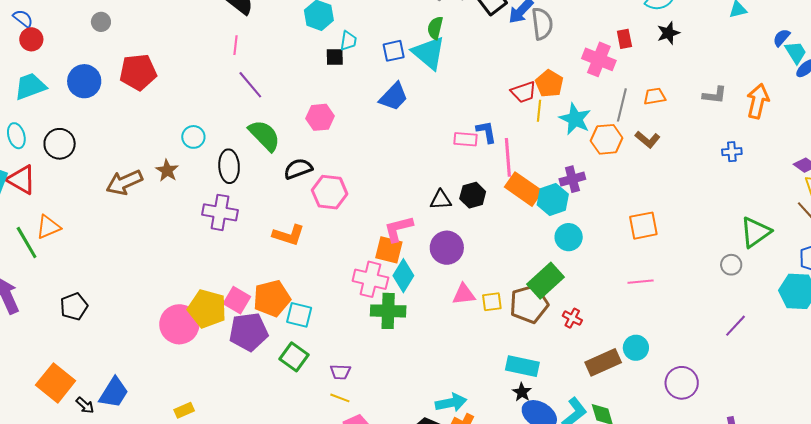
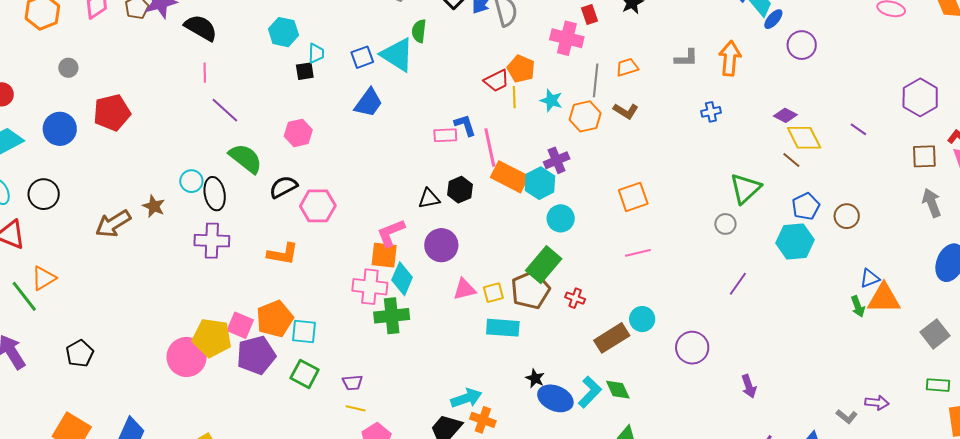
green semicircle: (435, 28) -> (419, 31), moved
cyan star: (575, 119) -> (551, 100), size x0.7
cyan circle: (193, 137) -> (191, 181), moved
cyan rectangle: (522, 366) -> (503, 328), moved

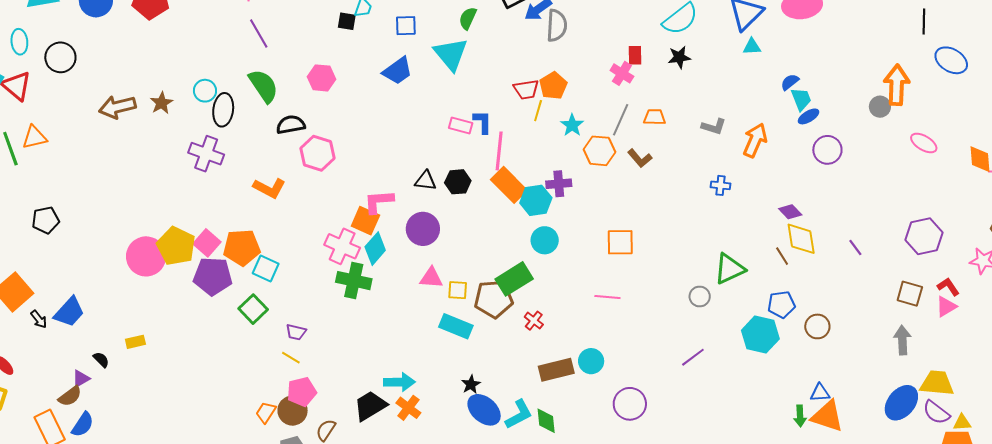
pink cross: (567, 38) -> (622, 73), moved, size x0.7
cyan triangle: (397, 55) -> (451, 54), moved

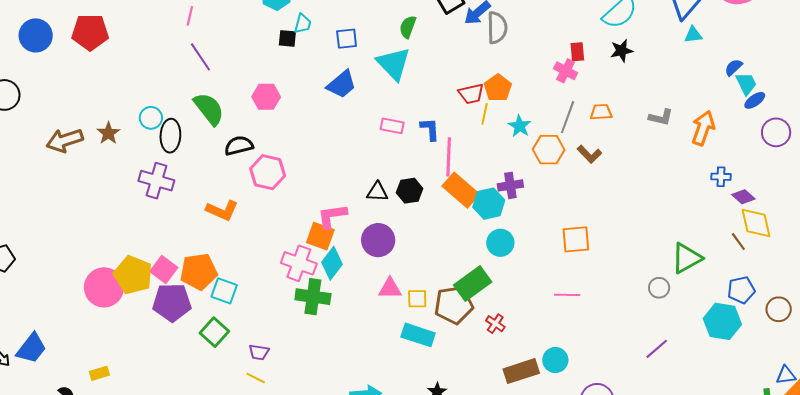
pink rectangle: (461, 126) -> (392, 126), moved
blue cross: (721, 185) -> (721, 177), moved

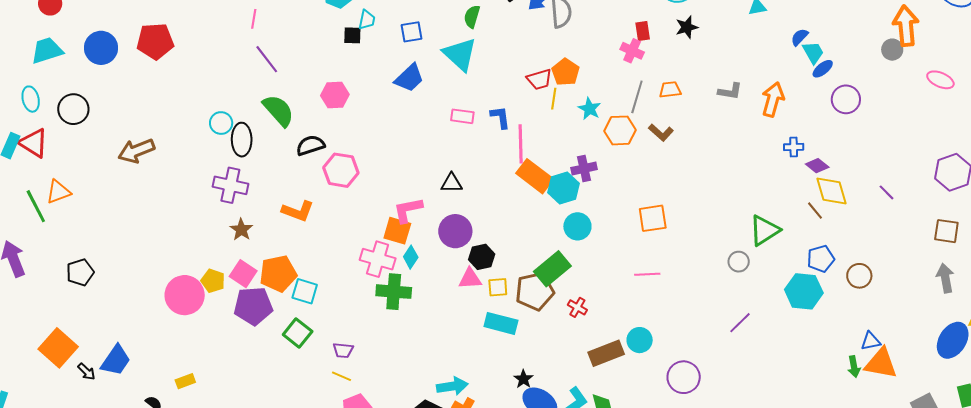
brown star: (108, 133) -> (241, 230), moved
black hexagon: (410, 191) -> (482, 257), moved
cyan diamond: (332, 263) -> (411, 257), size x0.7
yellow pentagon: (133, 275) -> (213, 281), size x0.6

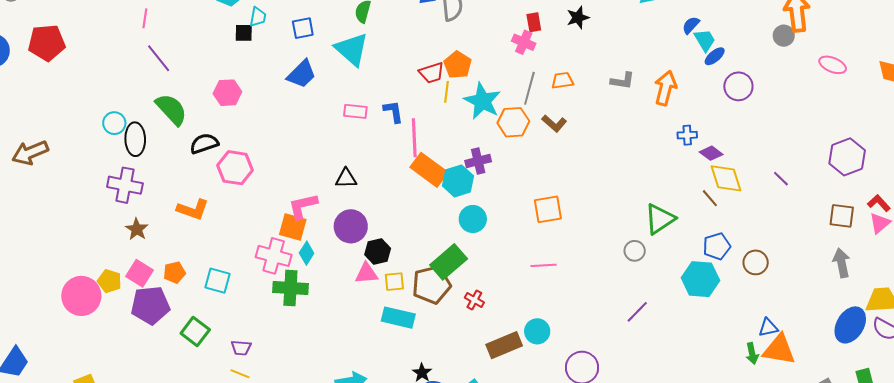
cyan star: (590, 109) -> (482, 101), size x1.6
orange pentagon: (278, 274) -> (174, 272), size x0.6
cyan square: (305, 291) -> (217, 281), moved

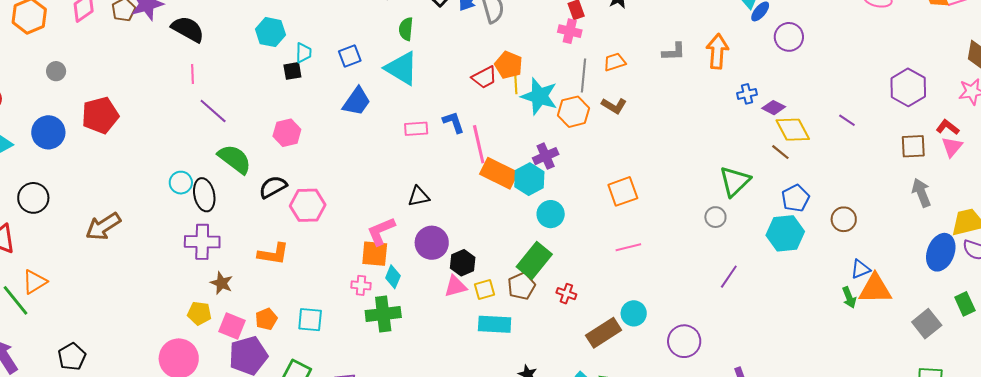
yellow line: (446, 92) -> (516, 83), moved
pink cross: (274, 256) -> (361, 285), size x0.6
brown circle: (756, 262) -> (844, 219), moved
yellow pentagon: (109, 281) -> (199, 313), moved
brown pentagon: (431, 285) -> (521, 286), size x0.7

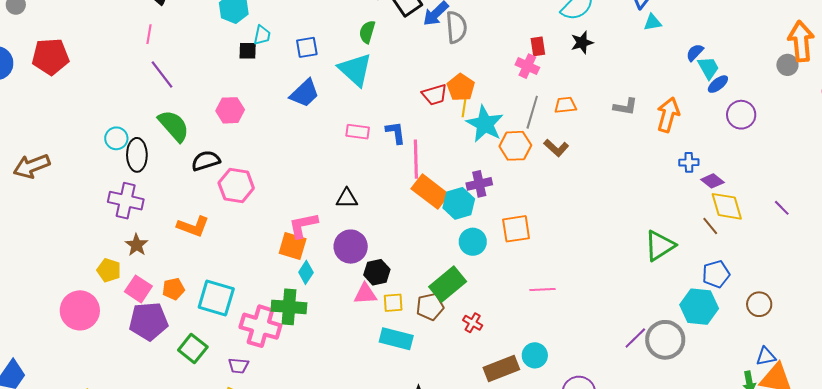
orange square: (623, 191) -> (516, 229), moved
gray circle: (715, 217) -> (665, 340), moved, size x1.8
pink cross: (361, 285) -> (260, 326), moved, size x2.0
cyan square: (310, 320) -> (216, 298), size x1.4

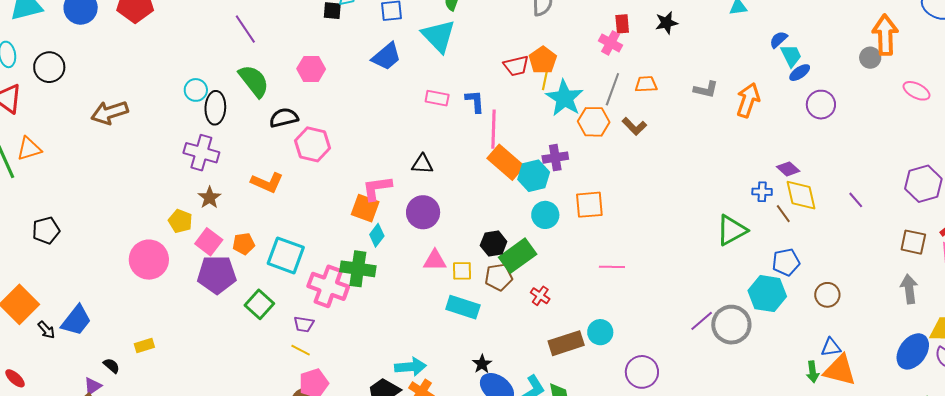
blue cross: (689, 162) -> (762, 192), moved
black hexagon: (377, 272) -> (494, 244), moved

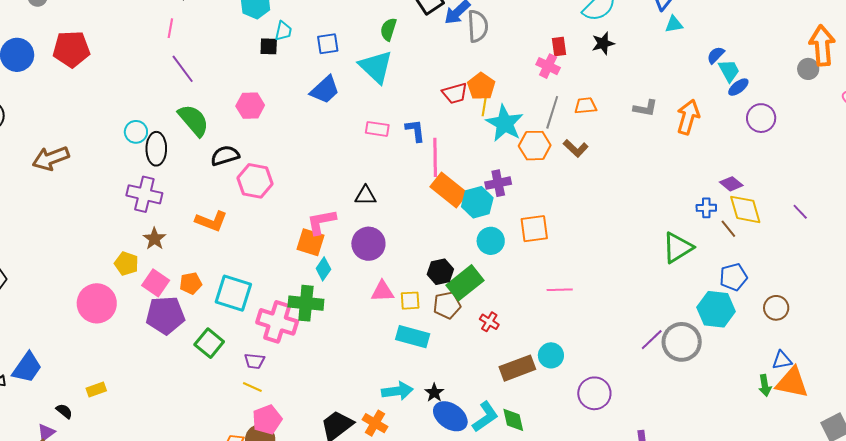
cyan arrow: (411, 367) -> (397, 391), moved

